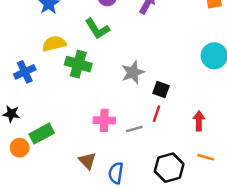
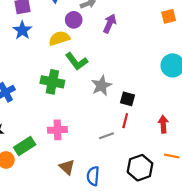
green L-shape: (97, 29) -> (77, 61), moved
yellow semicircle: (54, 44) -> (59, 38), moved
pink cross: (104, 120) -> (57, 130), moved

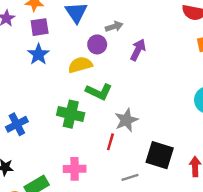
green L-shape: (77, 61) -> (99, 92), turned -30
black square: (128, 99) -> (160, 155), moved, size x1.6
red line: (125, 121) -> (110, 142), moved

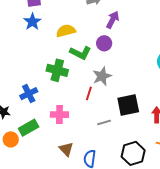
purple circle: (97, 44) -> (104, 43), moved
blue cross: (17, 124) -> (29, 94), moved
black square: (160, 155) -> (128, 105), turned -30

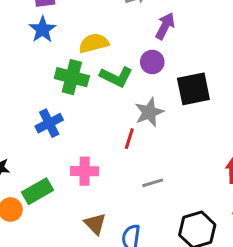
green cross: (57, 70) -> (72, 77), moved
blue cross: (29, 94) -> (49, 123), moved
black square: (128, 105) -> (193, 89), moved

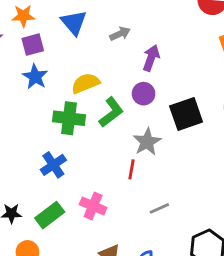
green L-shape: (116, 77) -> (111, 112), turned -56
pink cross: (85, 171) -> (93, 206), turned 30
green rectangle: (38, 191) -> (50, 215), moved

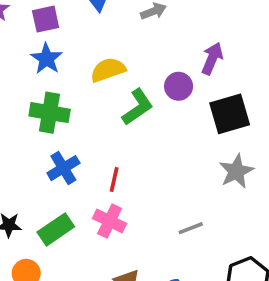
purple arrow: (151, 58) -> (212, 58), moved
green cross: (69, 118) -> (50, 113), moved
gray star: (147, 142) -> (236, 171), moved
red line: (131, 169) -> (114, 180), moved

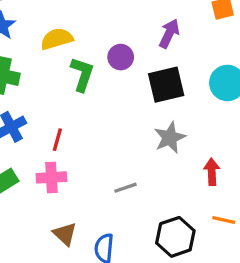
purple arrow: (212, 58) -> (169, 34), moved
green L-shape: (138, 107) -> (82, 74), turned -40
pink cross: (110, 221) -> (51, 177), turned -32

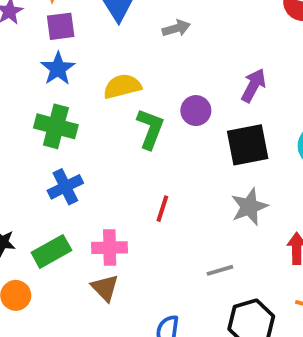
red line: (57, 140) -> (162, 209), moved
gray line: (125, 188) -> (220, 270), moved
brown triangle: (65, 234) -> (105, 288), moved

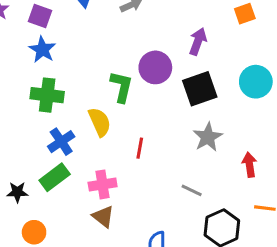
purple square: (61, 26) -> (40, 16), turned 35
yellow semicircle: (122, 86) -> (100, 122), moved, turned 88
purple circle: (196, 111) -> (155, 67), size x1.4
green rectangle: (51, 251) -> (55, 177), moved
gray line: (220, 270) -> (192, 190), turned 50

